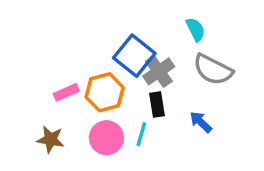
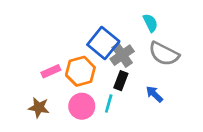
black rectangle: (157, 105) -> (121, 81), turned 30

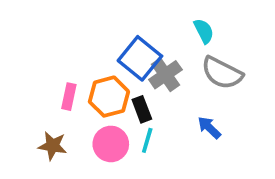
pink rectangle: (51, 71) -> (69, 97), turned -54
black rectangle: (121, 81) -> (142, 109), moved, turned -42

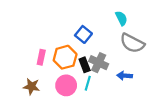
blue square: (140, 58) -> (83, 34), size x0.7
gray cross: (165, 75) -> (99, 63), moved, turned -30
blue arrow: (209, 128) -> (125, 76), turned -40

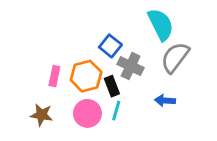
cyan semicircle: (121, 18) -> (161, 24), size x1.6
gray semicircle: (132, 43) -> (175, 57), turned 100
gray cross: (99, 63) -> (131, 66), moved

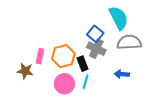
blue square: (110, 46) -> (95, 34), moved
gray semicircle: (175, 57) -> (129, 42), turned 50
brown star: (42, 115) -> (25, 71), moved

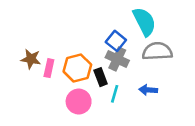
brown star: (25, 71) -> (31, 59), moved
cyan line: (86, 82) -> (115, 94), moved

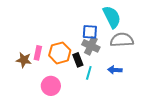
blue square: (116, 41) -> (90, 32), turned -35
brown star: (31, 59) -> (24, 60), moved
pink circle: (79, 102) -> (51, 86), moved

